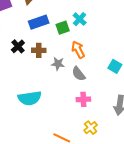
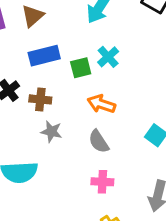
orange arrow: (78, 50) -> (101, 104), turned -48
gray star: (58, 64) -> (51, 132), moved

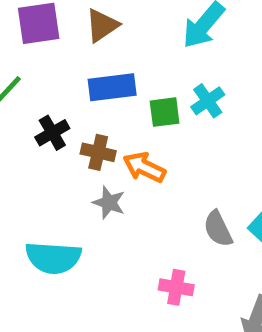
orange arrow: (101, 104) -> (144, 167), moved
gray semicircle: (99, 141) -> (218, 229), moved

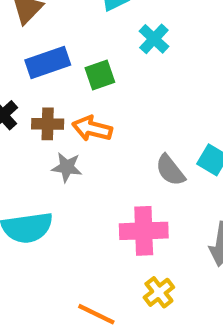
cyan cross: (208, 101) -> (154, 39), moved
pink cross: (176, 287) -> (144, 231), size x1.5

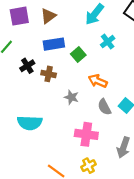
green square: (100, 75) -> (78, 55), turned -32
orange arrow: (92, 129) -> (98, 81), moved
gray star: (67, 167) -> (71, 97), moved

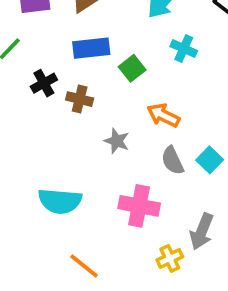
cyan cross: (108, 42) -> (184, 49), turned -32
cyan semicircle: (30, 123) -> (60, 201), moved
yellow cross: (88, 166) -> (170, 258), moved

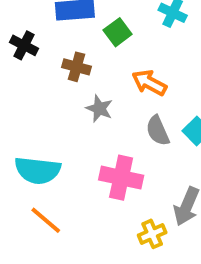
black cross: (44, 83) -> (24, 45), turned -35
brown cross: (80, 99) -> (76, 67), moved
orange line: (84, 266) -> (46, 220), moved

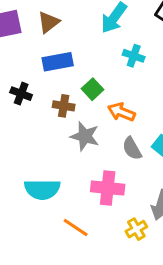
green square: (118, 32) -> (93, 89), moved
gray star: (99, 109) -> (85, 136), size x1.4
orange line: (46, 220) -> (76, 227), moved

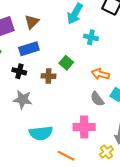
blue rectangle: (58, 62) -> (29, 49), moved
orange arrow: (121, 112) -> (100, 74), moved
gray star: (85, 136) -> (23, 100), moved

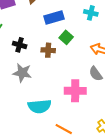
blue rectangle: (29, 49) -> (54, 17), moved
pink cross: (84, 127) -> (75, 91), moved

